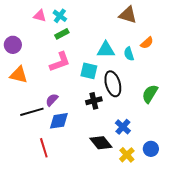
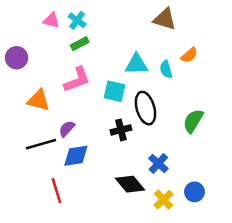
orange triangle: (19, 75) -> (38, 100), moved

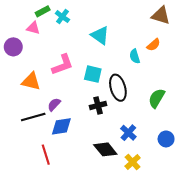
brown triangle: (165, 19) -> (161, 15), moved
pink triangle: (51, 20) -> (33, 28), moved
green rectangle: (80, 44) -> (43, 11), moved
cyan triangle: (136, 64) -> (100, 35), moved, turned 36
blue circle: (194, 192) -> (166, 139), moved

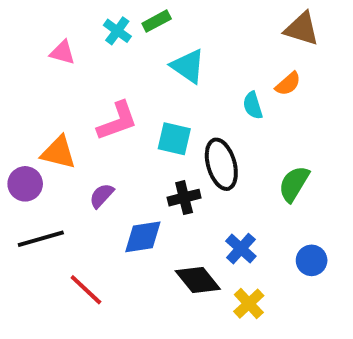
green rectangle: (43, 11) -> (157, 21), moved
purple circle: (13, 47) -> (25, 184), moved
black line: (33, 117) -> (41, 239), moved
blue diamond: (61, 126) -> (143, 237), moved
red line: (46, 155) -> (86, 290), turned -30

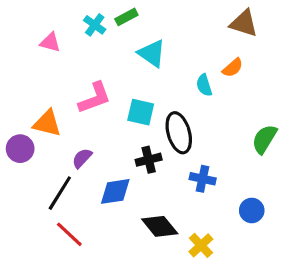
green semicircle: (294, 184) -> (264, 139), moved
black line: (41, 239) -> (60, 193), moved, turned -42
blue cross: (241, 249) -> (203, 179), moved, turned -30

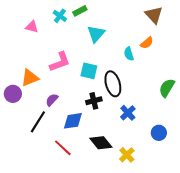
brown triangle: (244, 23) -> (154, 15), turned 30
cyan triangle: (152, 53) -> (96, 34), turned 36
orange triangle: (47, 123) -> (30, 78), turned -36
blue cross: (203, 179) -> (128, 113), turned 35
red line: (69, 234) -> (63, 148), moved

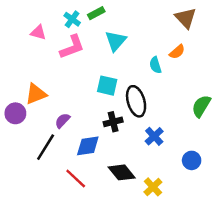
pink L-shape: (60, 62) -> (72, 47), moved

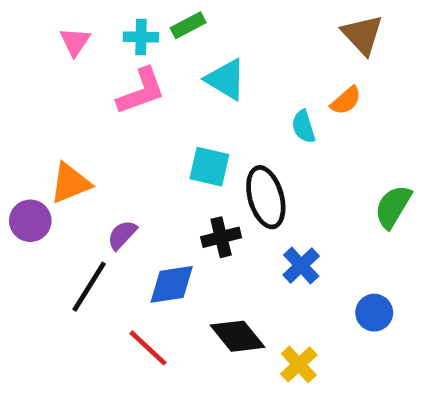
cyan cross: (72, 19) -> (141, 37), turned -35
pink triangle: (38, 32) -> (75, 42), moved, turned 49
cyan triangle: (116, 41) -> (226, 79), turned -40

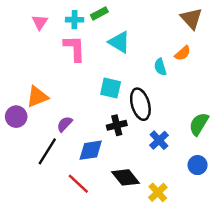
pink L-shape: (141, 91) -> (75, 48), turned -72
green semicircle: (393, 207) -> (199, 124), moved

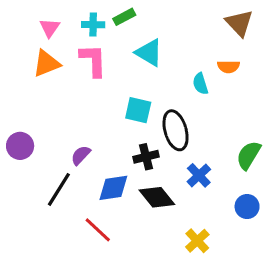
orange semicircle: (183, 53) -> (228, 67), turned 42
orange triangle: (37, 97) -> (46, 63), moved
black diamond: (125, 177) -> (157, 197), moved

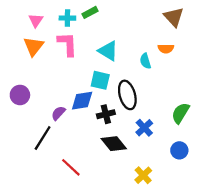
cyan triangle: (149, 53) -> (108, 51), moved
orange triangle: (46, 63) -> (33, 46), turned -30
purple circle: (20, 146) -> (20, 95), moved
blue diamond: (113, 188) -> (82, 101), moved

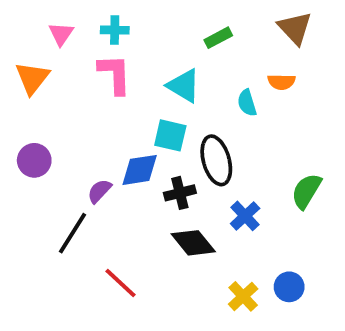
green rectangle: (90, 12) -> (218, 38), moved
orange triangle: (33, 46) -> (32, 78), moved
blue circle: (179, 150) -> (289, 287), moved

